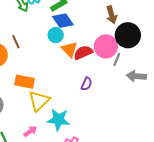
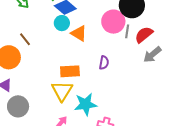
red semicircle: (83, 53) -> (144, 35), moved
gray arrow: (136, 76) -> (152, 55), moved, turned -30
orange rectangle: (25, 82) -> (70, 71), moved

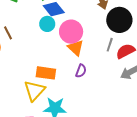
pink circle: (113, 22) -> (71, 32), moved
orange triangle: (79, 33) -> (76, 48), moved

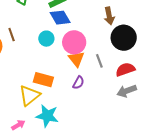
cyan circle: (47, 24) -> (46, 39), moved
gray line: (110, 45) -> (99, 61), moved, turned -48

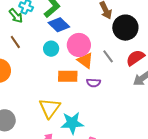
brown line: (12, 35) -> (15, 42), moved
orange rectangle: (43, 80) -> (68, 76), moved
purple semicircle: (78, 83) -> (93, 83), turned 80

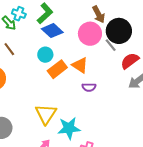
pink circle: (79, 45) -> (90, 34), moved
gray line: (108, 56) -> (111, 45), moved
orange rectangle: (68, 76) -> (57, 69), moved, turned -36

